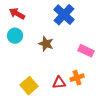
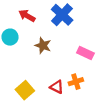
red arrow: (17, 14) -> (27, 16), moved
red triangle: (59, 83) -> (57, 87), turned 32

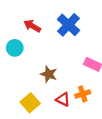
brown star: (43, 46) -> (49, 74), moved

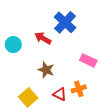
red arrow: (32, 26) -> (43, 38), moved

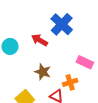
orange cross: (79, 89) -> (70, 82), moved

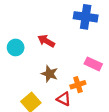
blue cross: (62, 24) -> (86, 17), moved, turned -35

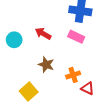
pink rectangle: (93, 64) -> (76, 37), moved
red triangle: (64, 99) -> (88, 88), moved

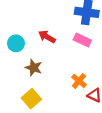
brown star: (46, 65) -> (34, 68), moved
orange cross: (73, 75) -> (79, 81), turned -32

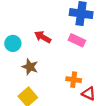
orange cross: (79, 81) -> (74, 80), turned -32

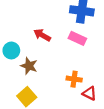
cyan circle: (13, 43) -> (11, 50), moved

